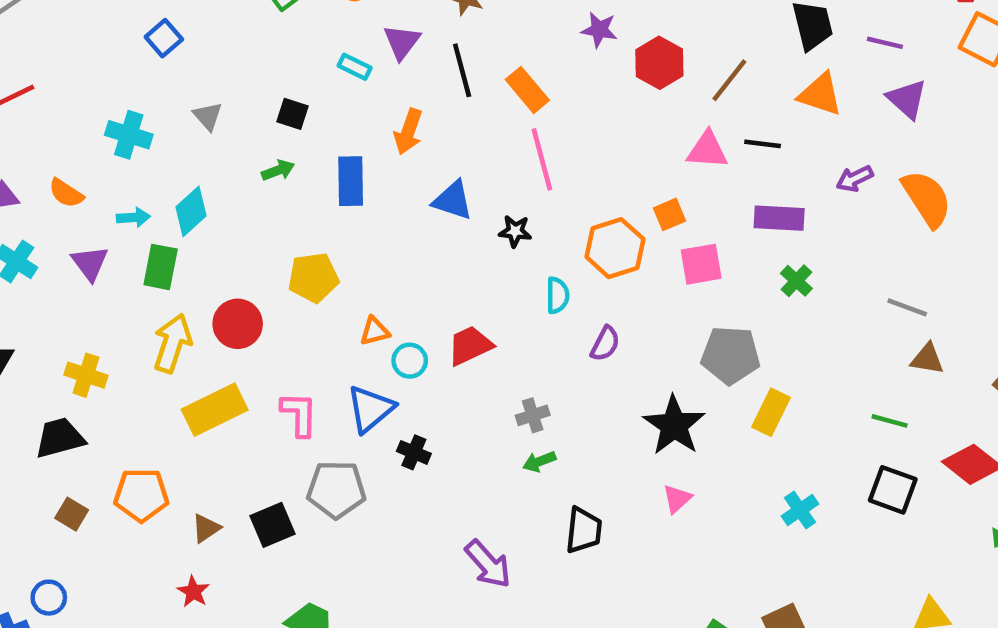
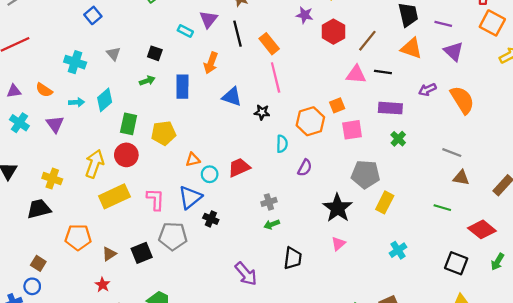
green rectangle: (161, 267) -> (129, 124), moved
black square: (893, 490) -> (456, 263), moved
brown square: (72, 514) -> (38, 263), moved

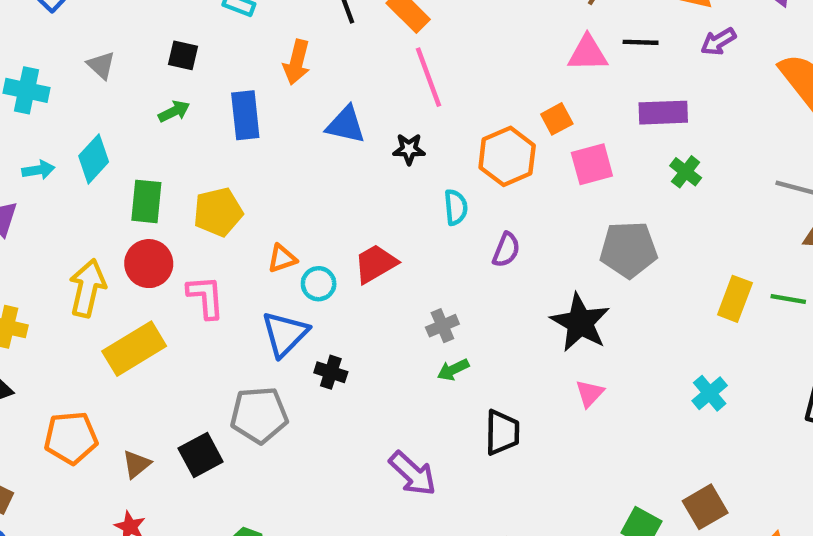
purple arrow: (427, 90) -> (718, 42), moved
pink L-shape: (155, 199) -> (206, 297), moved
yellow rectangle: (385, 202) -> (735, 299), moved

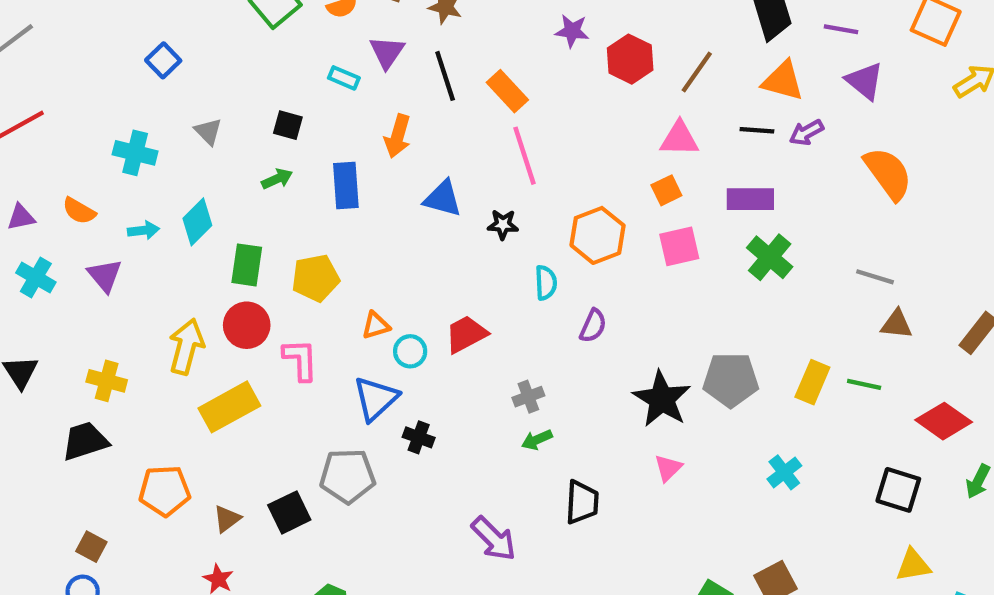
black line: (641, 42) -> (757, 130), moved
orange square: (557, 119) -> (666, 190), moved
green cross: (686, 172) -> (770, 257), size x1.5
gray pentagon: (629, 250) -> (731, 380), moved

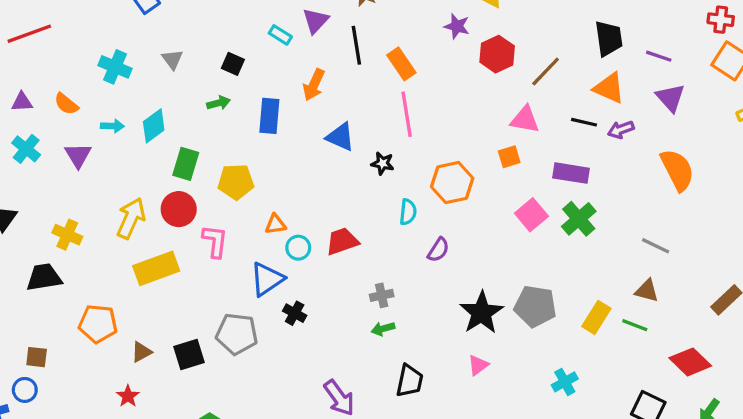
pink square: (679, 246) -> (531, 215), moved, turned -36
brown triangle: (896, 324) -> (647, 291), moved
brown square: (91, 547) -> (37, 357), turned -30

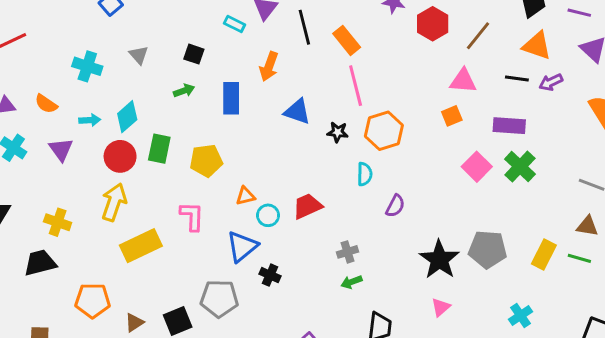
orange hexagon: (452, 183) -> (384, 131), moved
red circle: (179, 209) -> (120, 156), moved

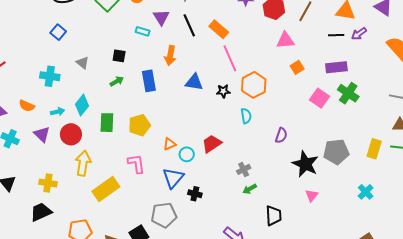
pink triangle: (463, 81) -> (285, 40), moved
red circle: (120, 156) -> (71, 134), moved
purple semicircle: (395, 206) -> (281, 135), moved

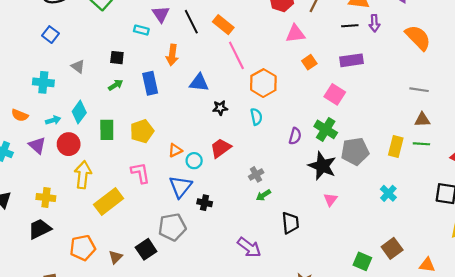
purple arrow: (359, 34) -> (374, 23), turned -56
black star: (223, 91) -> (220, 108), moved
green cross: (348, 93) -> (326, 129), moved

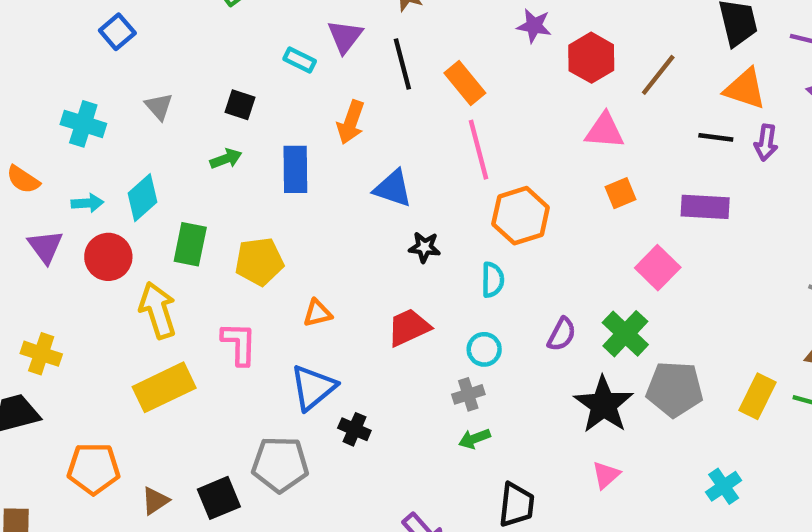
cyan circle: (194, 161) -> (484, 349), moved
yellow arrow: (83, 175) -> (158, 310), moved, turned -36

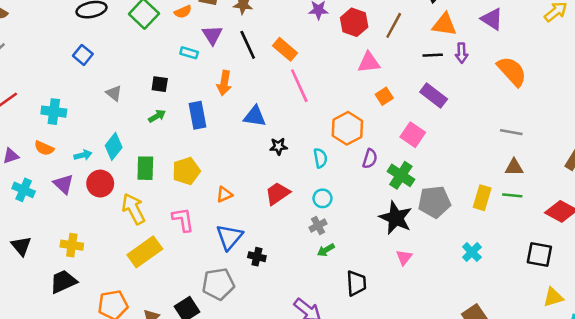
cyan cross: (83, 124) -> (54, 112), moved
purple rectangle: (705, 207) -> (434, 96), turned 44
orange hexagon: (521, 216) -> (347, 128), moved
purple semicircle: (562, 334) -> (370, 159), moved

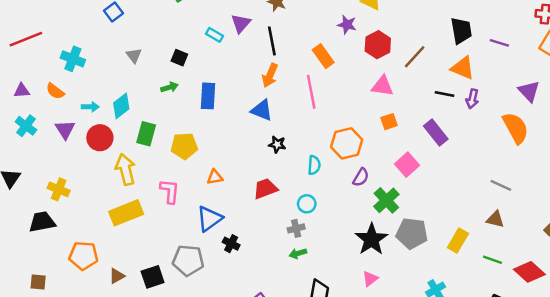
purple triangle: (492, 19) -> (529, 91), moved
orange rectangle: (285, 49) -> (323, 56), moved
orange arrow: (224, 83) -> (270, 75), moved
green line: (512, 195) -> (493, 260), moved

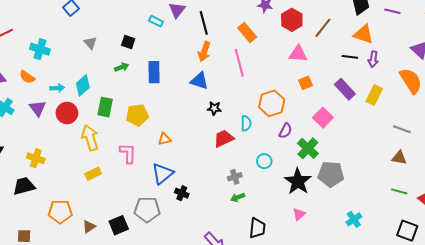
red trapezoid: (265, 189) -> (224, 138), moved
cyan circle: (307, 204) -> (264, 161), moved
yellow rectangle: (126, 213) -> (93, 174), size x0.6
yellow rectangle: (458, 240) -> (374, 95), moved

